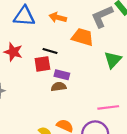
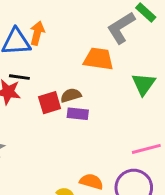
orange arrow: (58, 17) -> (37, 33), moved, turned 98
black line: (50, 51) -> (19, 77), moved
brown semicircle: (59, 87) -> (71, 95), moved

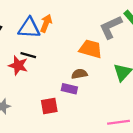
brown semicircle: (71, 95) -> (79, 74), moved
red square: (50, 103) -> (49, 106), moved

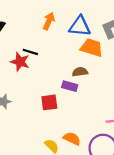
blue triangle: (29, 28) -> (80, 26), moved

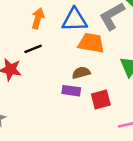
black line: (30, 52) -> (33, 49), moved, turned -32
red square: (49, 102) -> (101, 99), moved

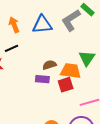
orange arrow: (38, 18) -> (14, 25), turned -35
orange trapezoid: (91, 43) -> (71, 71), moved

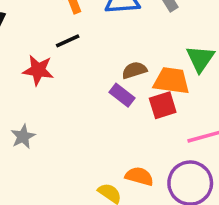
purple rectangle: (42, 79) -> (122, 95), turned 32

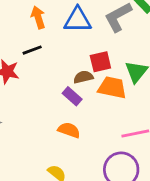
red square: (163, 105) -> (100, 62), moved
orange semicircle: (139, 176) -> (69, 130), moved

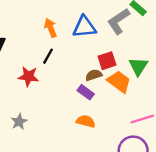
black line: (32, 50) -> (48, 56), turned -35
orange trapezoid: (112, 88) -> (119, 82), turned 30

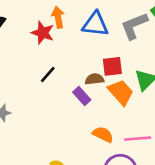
black line: (48, 56) -> (48, 75), moved
red star: (28, 76) -> (43, 33), moved
orange semicircle: (86, 121) -> (103, 134), moved

